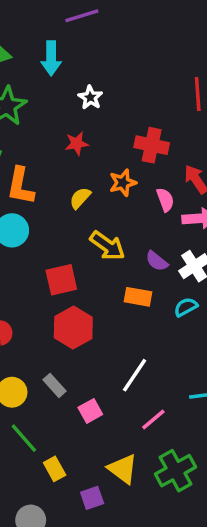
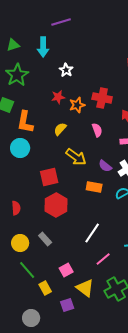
orange star: (123, 183) -> (77, 105), moved
pink semicircle: (165, 200) -> (97, 130), moved
pink square: (90, 411) -> (66, 270), moved

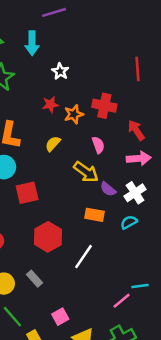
yellow arrow: (76, 157) -> (86, 172), moved
red square: (49, 177) -> (27, 193), moved
white line: (92, 233) -> (84, 257), moved
pink line: (103, 259) -> (122, 301), moved

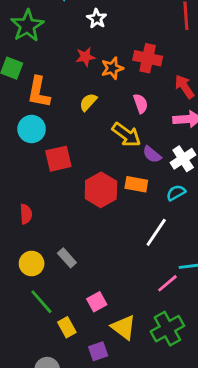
red hexagon: (48, 237) -> (101, 190), moved
white line: (84, 257) -> (156, 232), moved

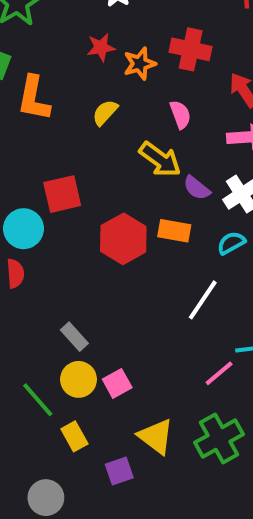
cyan circle: (32, 129) -> (24, 229), moved
yellow circle: (32, 264) -> (79, 379), moved
pink square: (97, 302) -> (117, 383), moved

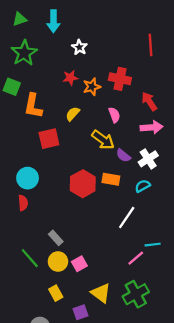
red square: (62, 194) -> (49, 139), moved
green line: (38, 400) -> (30, 258), moved

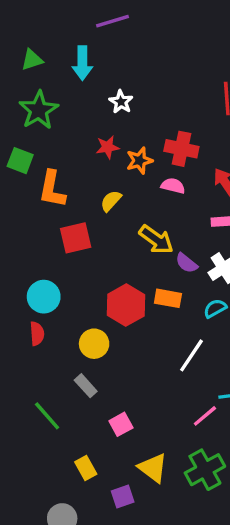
pink semicircle: (114, 115) -> (173, 186), moved, turned -56
yellow circle: (58, 261) -> (94, 344), moved

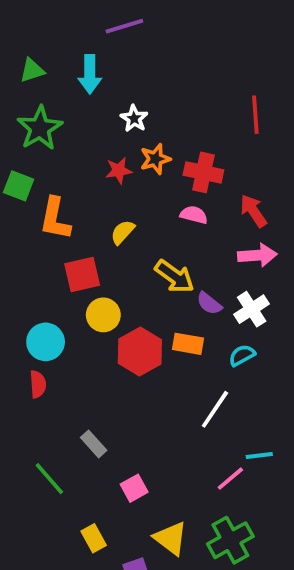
orange star: (139, 161) -> (155, 159), moved
yellow circle: (94, 344) -> (103, 315), moved

